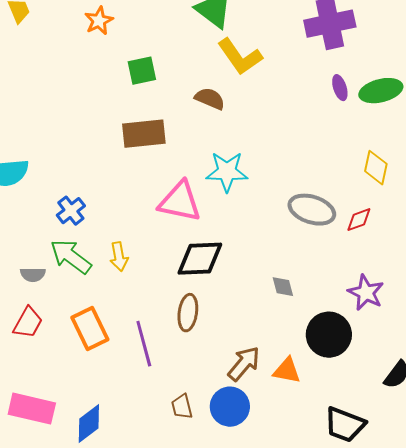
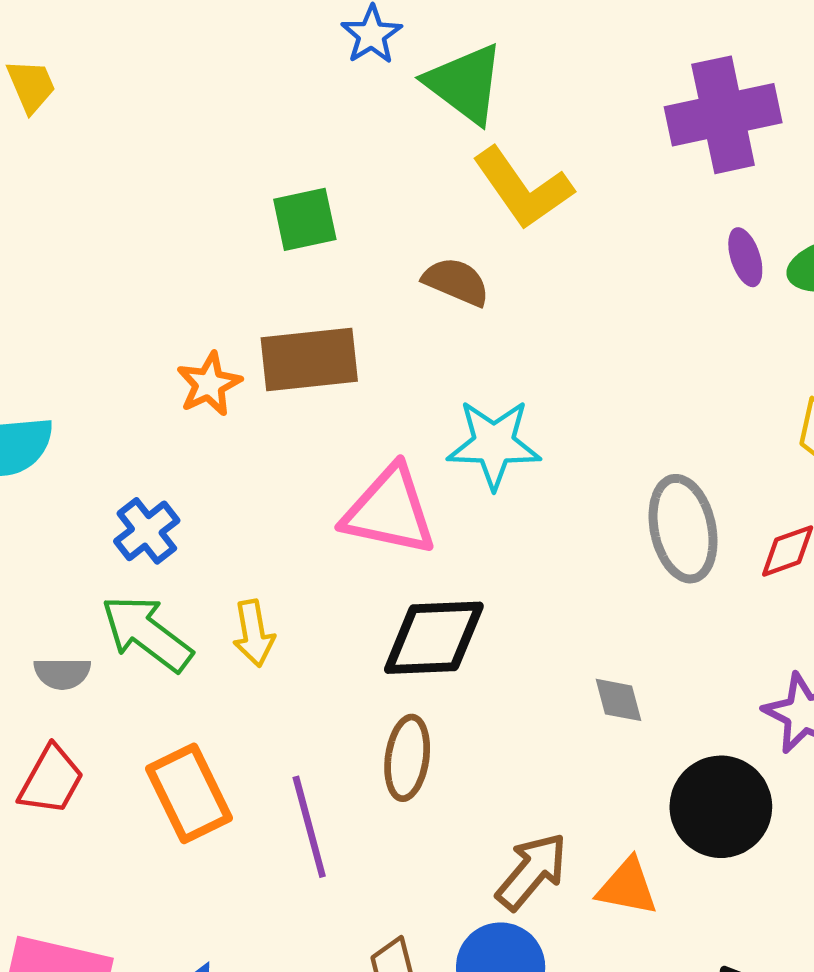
orange star: (99, 21) -> (209, 384), moved
gray ellipse: (312, 210) -> (683, 529), turned 60

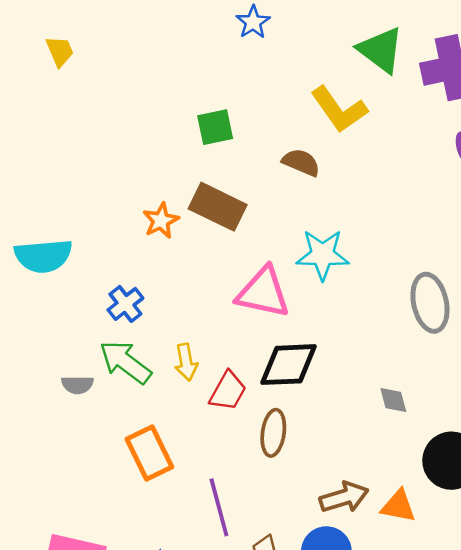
green triangle: (465, 84) -> (381, 50), moved
brown rectangle: (309, 360) -> (218, 207), turned 32
red trapezoid: (51, 780) -> (228, 391), moved
purple line: (309, 827) -> (219, 507), moved
brown arrow: (532, 871) -> (344, 497), turned 33

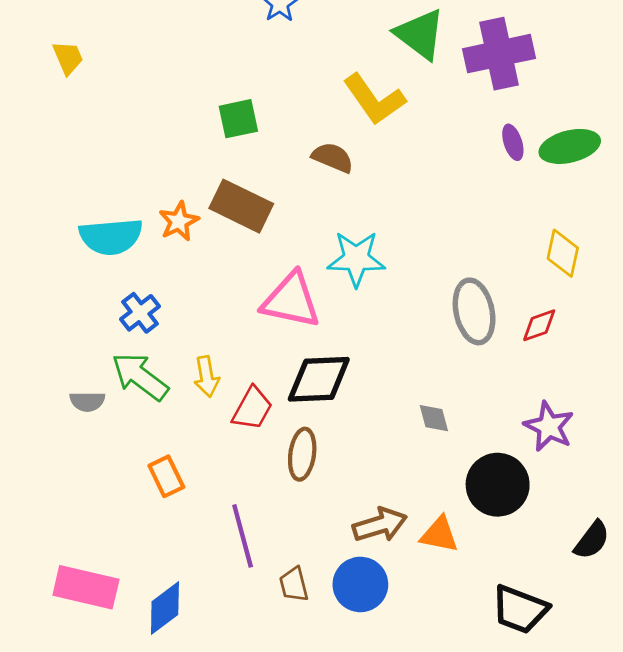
yellow trapezoid: (60, 51) -> (68, 58), moved
cyan semicircle: (43, 256) -> (111, 237), moved
orange rectangle: (149, 453) -> (166, 476), size x0.7

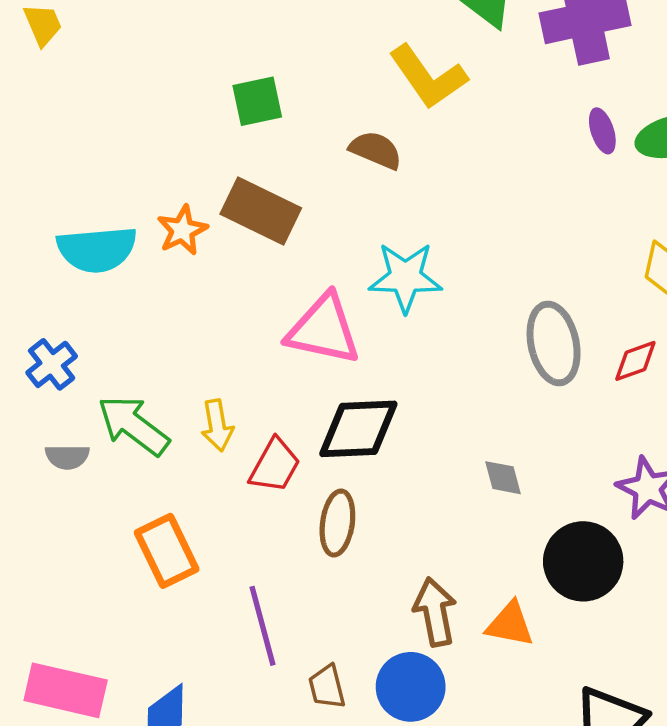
blue cross: (140, 313) -> (52, 364), moved
orange rectangle: (166, 476) -> (167, 551), size x1.4
brown arrow: (380, 525) -> (435, 612), turned -84

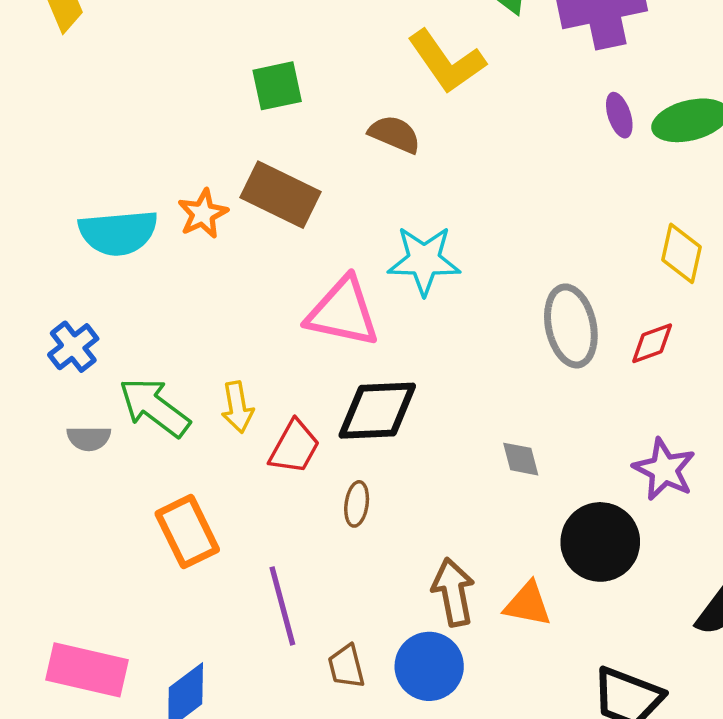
brown ellipse: (337, 523) -> (357, 504), size x0.7

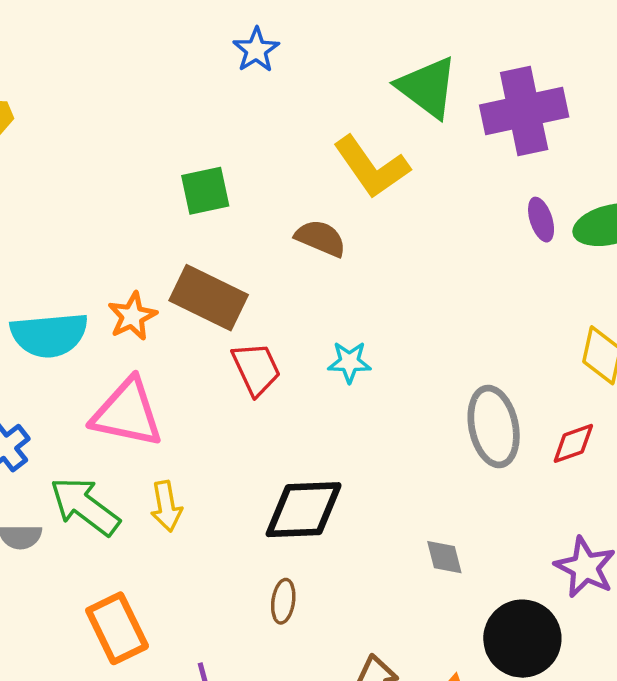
cyan star: (424, 260) -> (349, 362), size x0.6
pink triangle: (343, 312) -> (127, 413), moved
red trapezoid: (294, 447) -> (256, 369), moved, turned -54

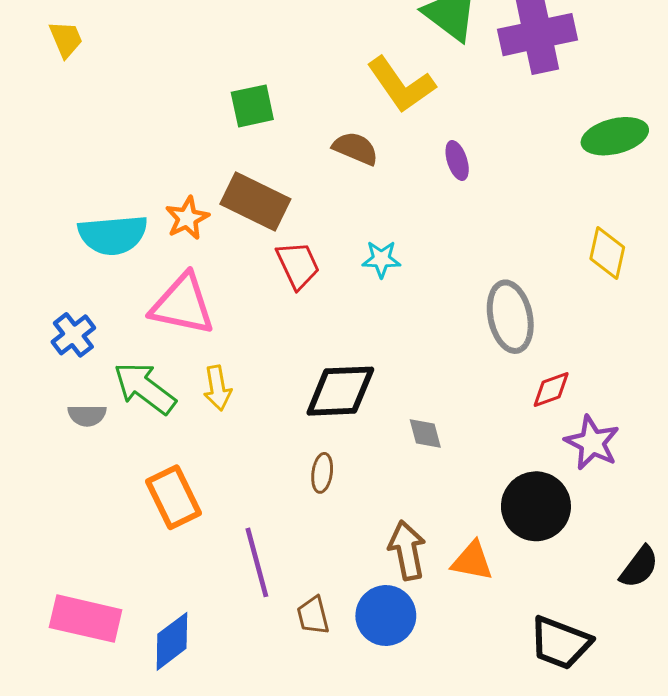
purple ellipse: (541, 220) -> (457, 160), moved
red diamond: (573, 443) -> (551, 390), moved
gray diamond: (444, 557) -> (425, 433), moved

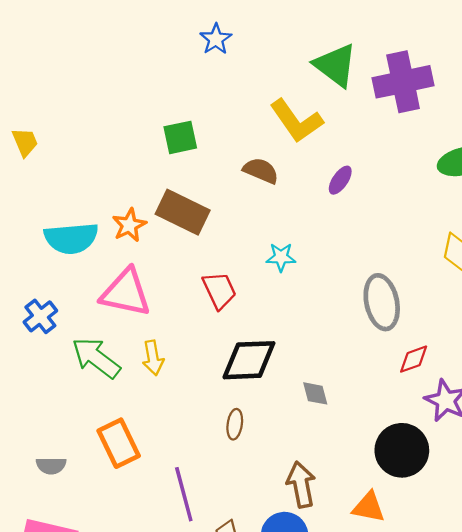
yellow trapezoid: (66, 39) -> (25, 142), moved
purple ellipse: (457, 160) -> (340, 180), turned 52
red trapezoid: (298, 265) -> (219, 290), moved
gray semicircle: (87, 415) -> (51, 466), moved
orange triangle: (472, 561) -> (369, 507), moved

